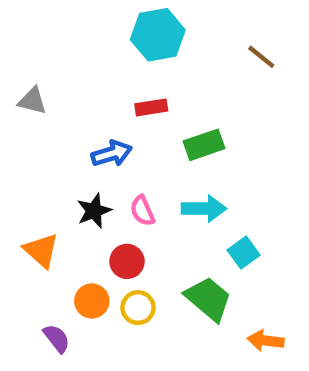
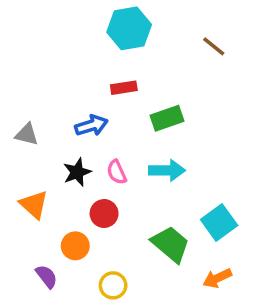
gray triangle: (32, 101) -> (27, 134), moved
cyan square: (244, 253) -> (219, 222), moved, size x1.4
yellow circle: (138, 308) -> (113, 285), moved
orange arrow: (266, 341) -> (217, 278), turned -32

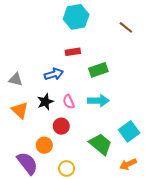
orange triangle: (34, 205) -> (20, 110), moved
purple semicircle: (47, 276) -> (27, 163), size x1.6

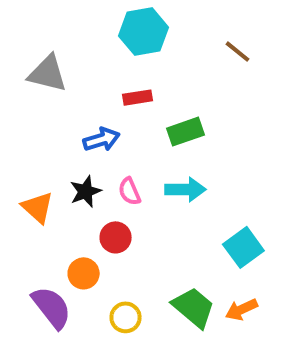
gray triangle: (16, 79) -> (48, 74), moved, size x1.5
green trapezoid: (100, 144) -> (193, 307), moved

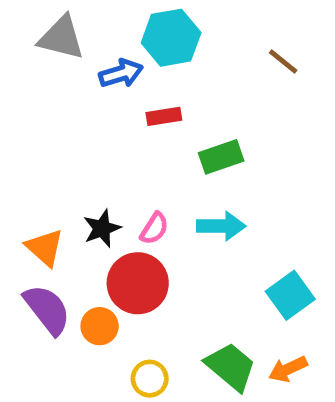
gray triangle: (48, 74) -> (61, 38), moved
blue arrow: (102, 140) -> (121, 73), moved
pink semicircle: (130, 191) -> (154, 228), turned -124
red circle: (116, 237) -> (138, 283), size x1.6
purple semicircle: (52, 307) -> (47, 309), moved

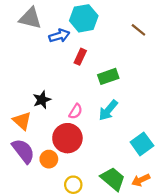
red rectangle: (164, 116) -> (80, 57), turned -56
cyan arrow: (221, 226) -> (108, 110), turned 130
black star: (102, 228) -> (42, 100), moved

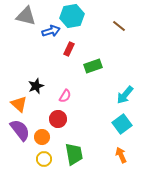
cyan arrow: (108, 110) -> (125, 95), moved
red circle: (67, 138) -> (58, 119), size x0.7
green trapezoid: (113, 179) -> (74, 154), moved, turned 40
orange arrow: (141, 180) -> (121, 155), turned 91
yellow circle: (73, 185) -> (44, 159), moved

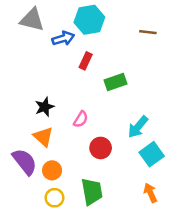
brown line: (119, 26) -> (148, 32), turned -32
cyan arrow: (125, 95) -> (138, 127), moved
orange triangle: (19, 104) -> (43, 137), moved
red circle: (58, 119) -> (101, 148), moved

